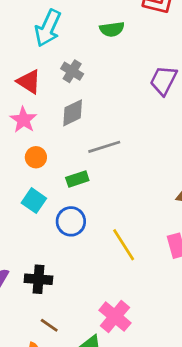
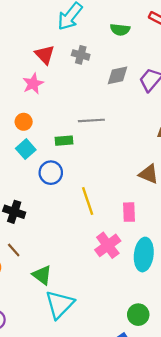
gray cross: (72, 71) -> (81, 55), turned -30
gray diamond: (73, 113) -> (117, 75), moved
orange circle: (36, 157) -> (24, 122), moved
pink cross: (115, 317) -> (108, 245), moved

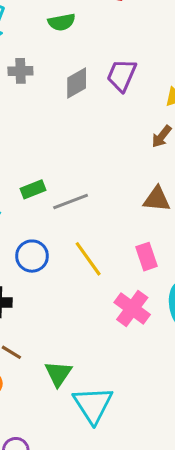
gray line: (91, 120) -> (71, 201), moved
blue circle: (51, 173) -> (32, 256), moved
green triangle: (42, 275) -> (58, 374), turned 45

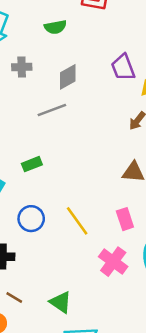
purple trapezoid: (122, 75) -> (123, 67), moved, turned -44
gray line: (71, 201) -> (52, 110), moved
green triangle: (58, 374) -> (61, 302), moved, turned -30

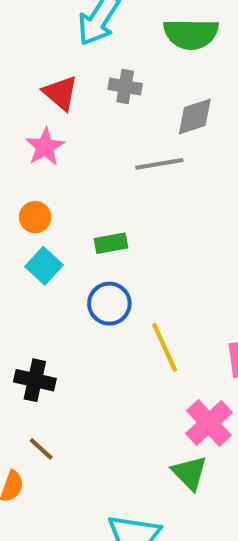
green semicircle: (55, 27) -> (191, 34), size x1.5
blue circle: (31, 219) -> (109, 304), moved
green triangle: (61, 302) -> (190, 473), moved

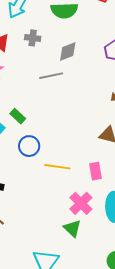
green rectangle: (111, 243) -> (18, 116), moved, turned 56
yellow line: (165, 347) -> (57, 167), turned -55

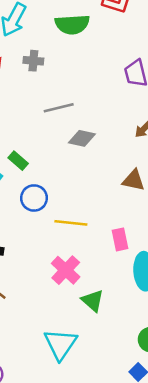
gray diamond: (68, 51) -> (82, 138), moved, turned 35
pink rectangle: (95, 171) -> (120, 239), moved
pink cross: (81, 203) -> (66, 270), moved

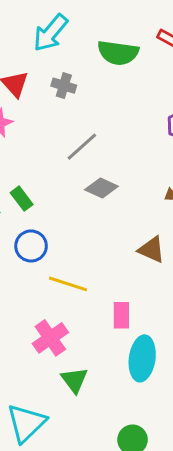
gray line: (59, 108) -> (82, 147), turned -40

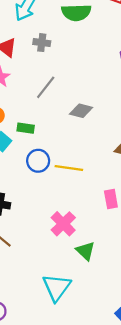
gray line: (82, 147) -> (46, 87), moved
green rectangle: (22, 199) -> (26, 128), turned -35
yellow line: (68, 284) -> (69, 168), moved

